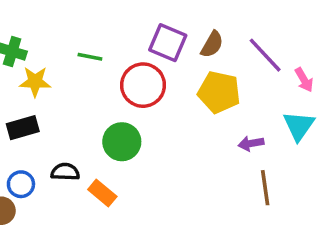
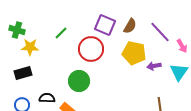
green line: (90, 57) -> (61, 33), turned -56
purple arrow: (251, 143) -> (154, 66), moved

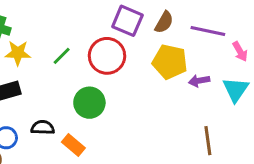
purple line: (160, 32) -> (208, 31), turned -35
green line: (61, 33) -> (62, 56), moved

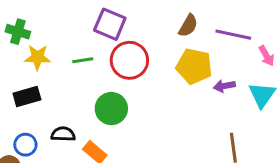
purple square: (127, 21) -> (110, 24), moved
green line: (62, 56) -> (83, 60), turned 36

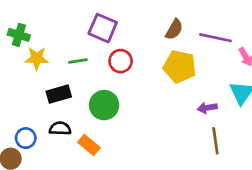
red circle: (129, 60) -> (121, 61), size x0.7
purple arrow: (224, 86) -> (207, 108), moved
black rectangle: (27, 96) -> (59, 94), moved

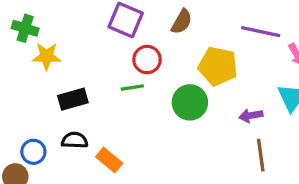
brown semicircle: (174, 29) -> (182, 22), moved
green line: (78, 61) -> (132, 88), moved
green circle: (104, 105) -> (190, 102), moved

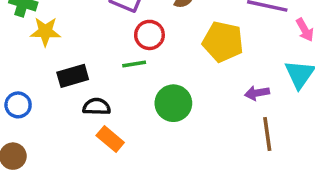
green circle: (190, 102) -> (173, 103), moved
black semicircle: (75, 140) -> (97, 107), moved
blue circle: (33, 152) -> (18, 105), moved

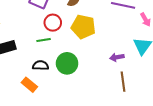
yellow pentagon: (223, 42) -> (83, 27), moved
black semicircle: (97, 107) -> (41, 65), moved

